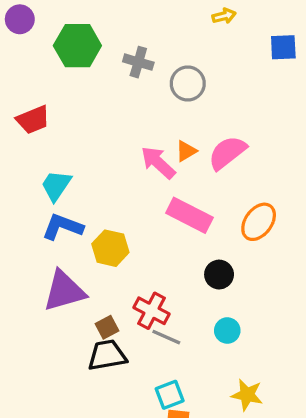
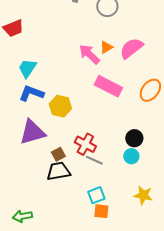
black circle: (219, 275) -> (134, 138), moved

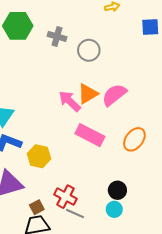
orange triangle: (106, 47) -> (88, 94), size x1.5

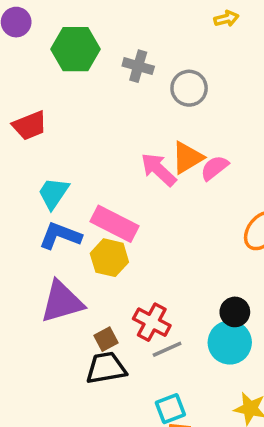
pink semicircle: (114, 95) -> (214, 168), moved, size x0.7
pink rectangle: (90, 135) -> (114, 224), moved
cyan circle: (114, 209) -> (230, 342), size x1.6
gray line: (75, 214) -> (167, 349), turned -48

